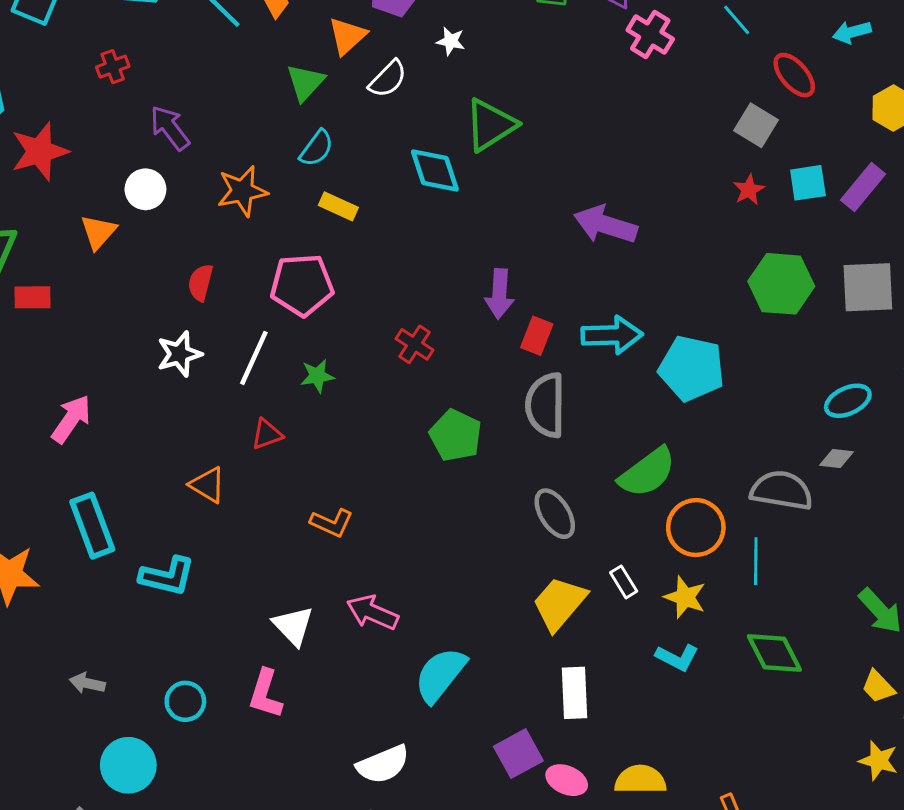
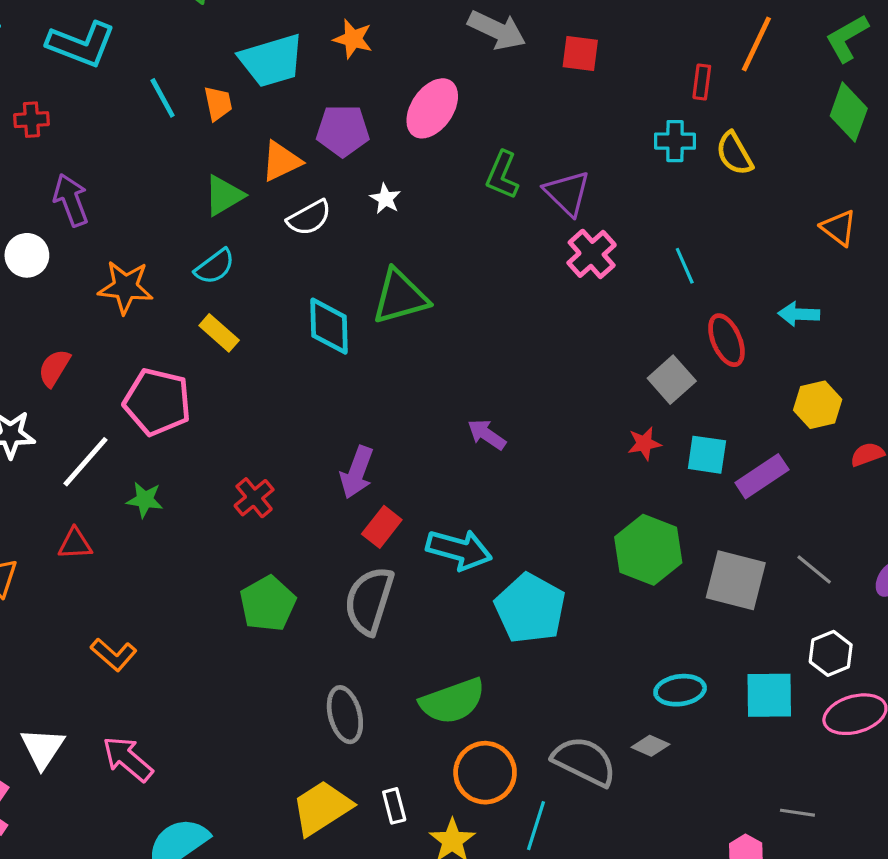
purple arrow: (605, 225) -> (487, 434), size x0.6

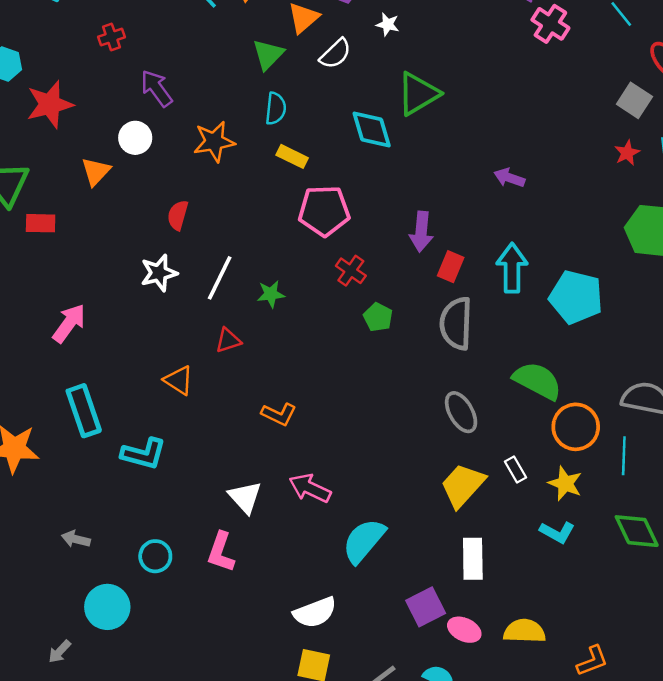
cyan semicircle: (215, 267) -> (276, 109), turned -32
pink pentagon: (157, 402) -> (324, 211), moved
cyan arrow: (459, 550) -> (512, 268), turned -90
green pentagon: (268, 604) -> (378, 317), moved, size x0.7
green semicircle: (453, 701) -> (537, 381), turned -117

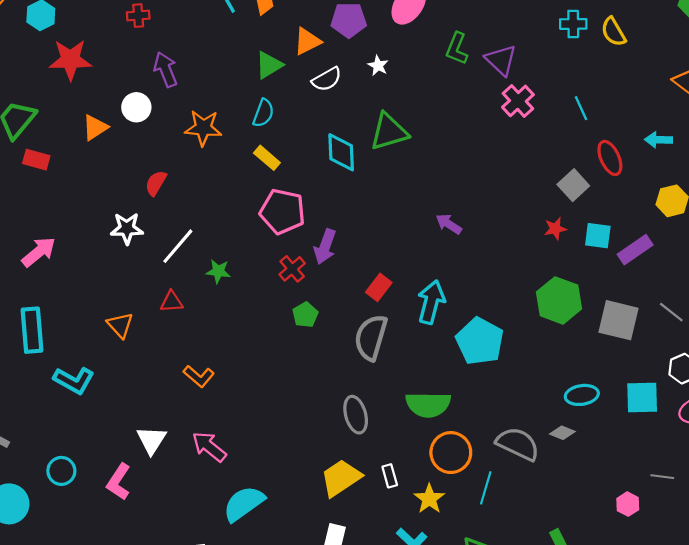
purple arrow: (421, 232) -> (325, 247), moved
green semicircle: (537, 381) -> (428, 405), turned 138

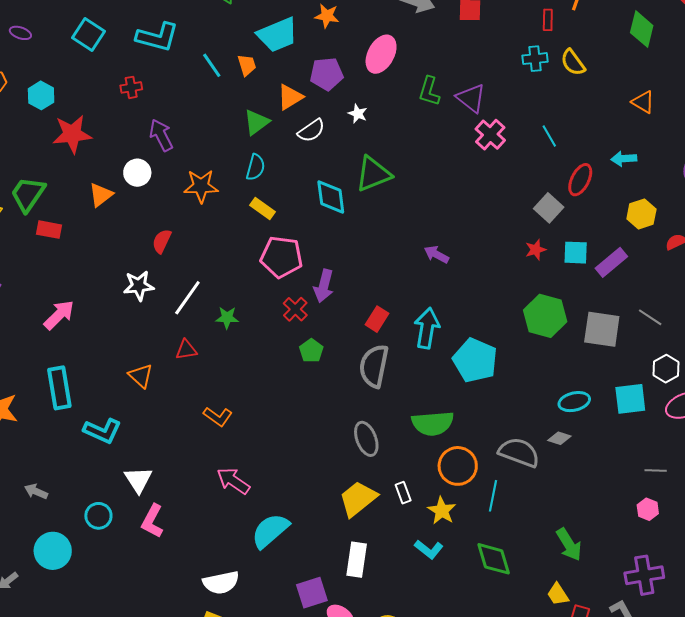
red ellipse: (610, 158) -> (580, 180), turned 56
white triangle: (151, 440) -> (138, 480), moved
pink hexagon: (628, 504) -> (648, 509), moved

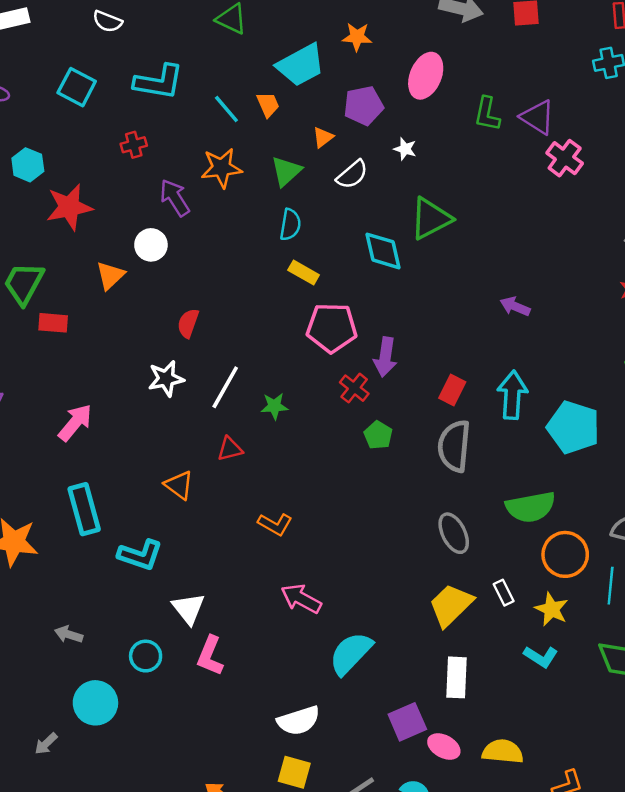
orange triangle: (290, 97) -> (323, 137), size x0.7
orange star: (201, 186) -> (221, 168), moved

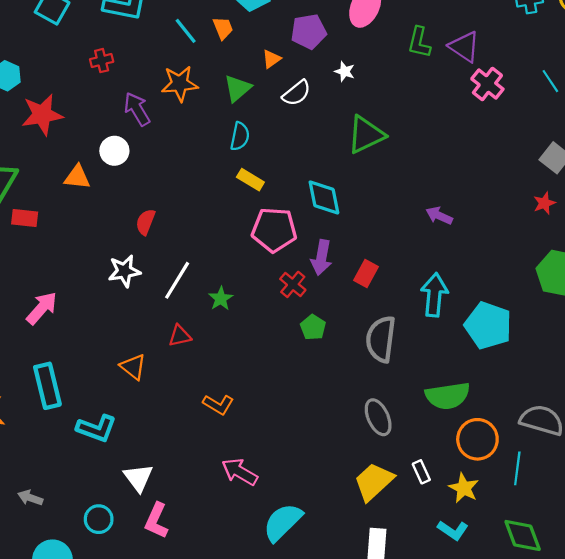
cyan diamond: (383, 251) -> (324, 198), moved
orange triangle: (110, 275) -> (77, 177), turned 48
red rectangle: (452, 390) -> (366, 274), moved
green star: (274, 406) -> (221, 299), turned -30

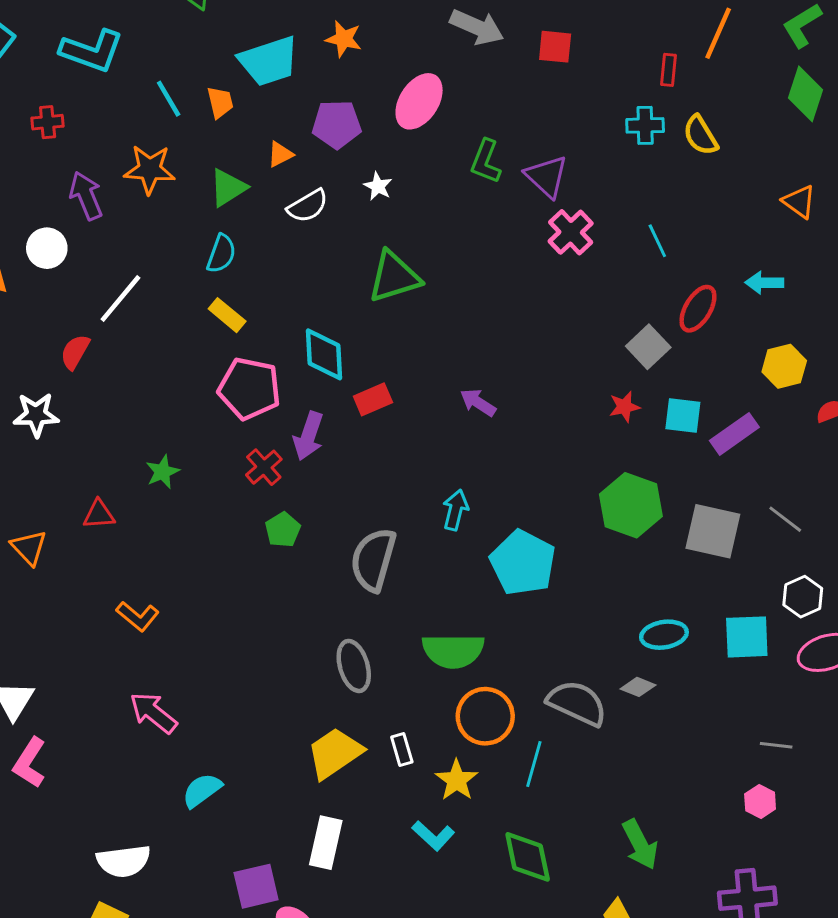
red rectangle: (366, 274) -> (373, 399), moved, turned 30
white line: (177, 280) -> (120, 299), moved
cyan arrow: (434, 295) -> (455, 510), size x0.7
cyan semicircle: (283, 522) -> (202, 790), size x0.7

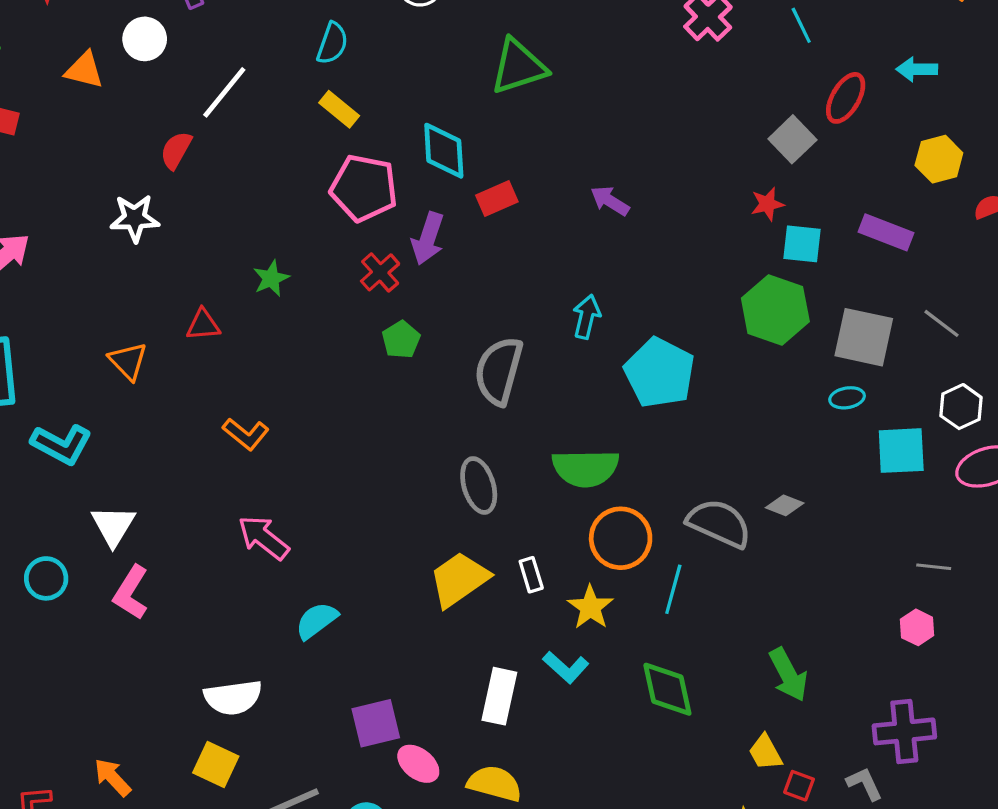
cyan square: (683, 415) -> (802, 244), moved
purple rectangle: (734, 434) -> (886, 232), turned 57
cyan ellipse: (664, 635) -> (847, 398), moved, size x0.7
white rectangle: (326, 843) -> (499, 696), moved

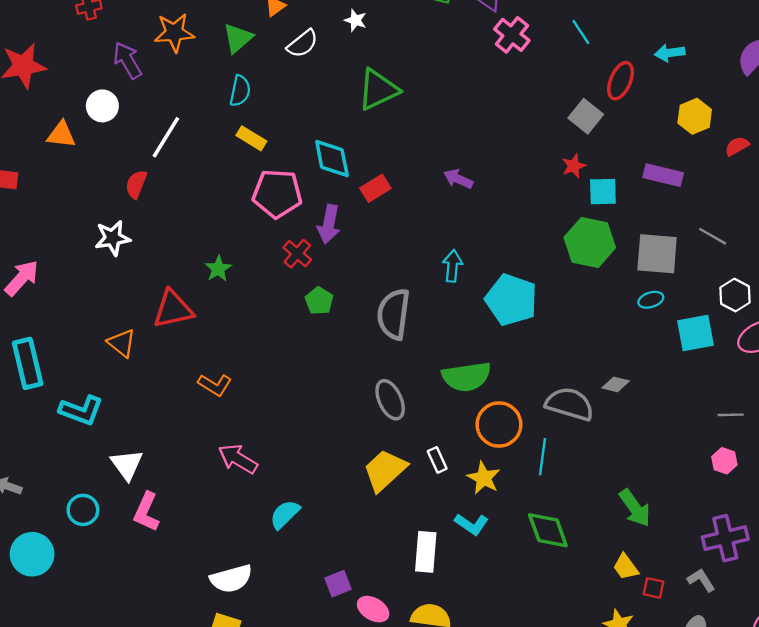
red triangle: (203, 325) -> (173, 309), size x1.6
purple square: (376, 723) -> (338, 584), size x0.7

